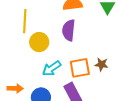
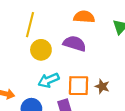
purple semicircle: (69, 30) -> (75, 43), turned 90

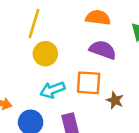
purple semicircle: (75, 43) -> (103, 50), moved
orange square: (78, 86) -> (89, 83), moved

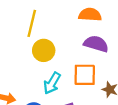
cyan arrow: (52, 90) -> (52, 83), turned -35

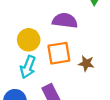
yellow circle: (44, 50) -> (29, 40), moved

